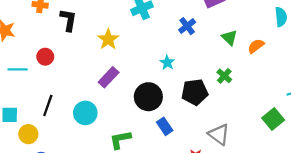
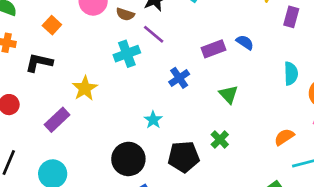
black L-shape: (68, 20) -> (39, 63), turned -90
orange semicircle: (256, 46) -> (284, 137), moved
purple rectangle: (109, 77) -> (57, 120), moved

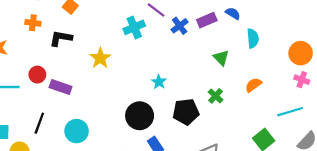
cyan semicircle: (291, 73) -> (253, 38), moved
blue cross: (179, 78) -> (180, 26), moved
purple rectangle: (57, 120) -> (61, 87), moved, turned 65
orange semicircle: (284, 137) -> (253, 85), moved

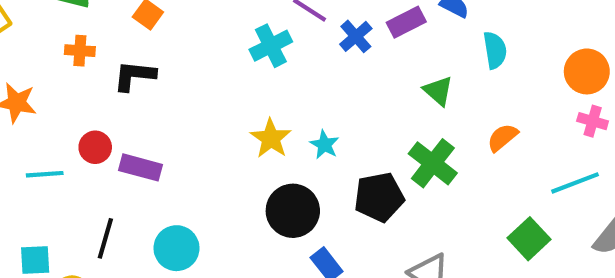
yellow star: (100, 58) -> (271, 138), moved
green cross: (216, 96) -> (433, 163), size x1.6

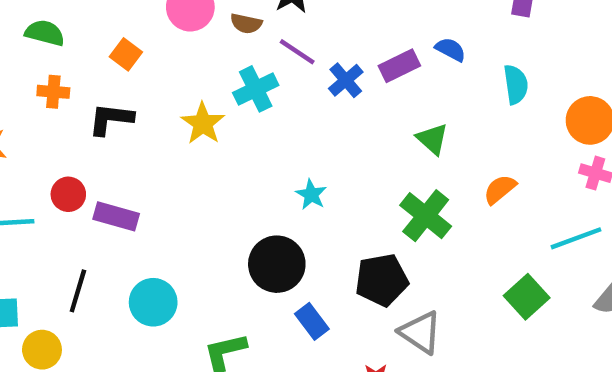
cyan semicircle: (495, 50) -> (516, 84), moved
yellow star: (271, 138) -> (203, 123), moved
black pentagon: (379, 197) -> (382, 280), moved

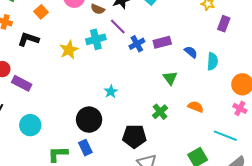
blue semicircle: (450, 49) -> (191, 52), moved
orange semicircle: (500, 189) -> (196, 107), turned 49
green cross: (426, 216) -> (160, 112), size x0.7
cyan line: (576, 238) -> (225, 136), turned 30
blue rectangle: (312, 321) -> (85, 148), moved

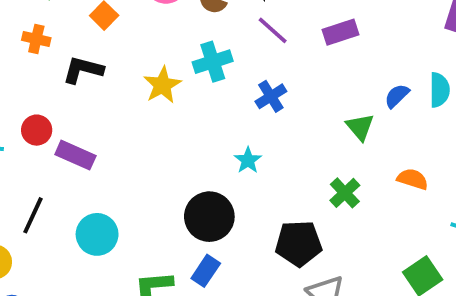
purple line: (118, 27) -> (273, 30), moved
purple rectangle: (162, 42) -> (340, 32), moved
blue cross: (137, 44) -> (271, 96), moved
blue semicircle: (191, 52) -> (397, 96), moved, turned -80
blue rectangle: (85, 148) -> (206, 271), turned 63

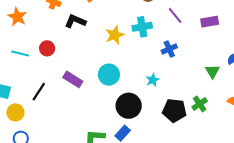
purple rectangle: (75, 155) -> (73, 79), moved
cyan circle: (97, 234) -> (109, 75), moved
black pentagon: (299, 243) -> (174, 110), moved

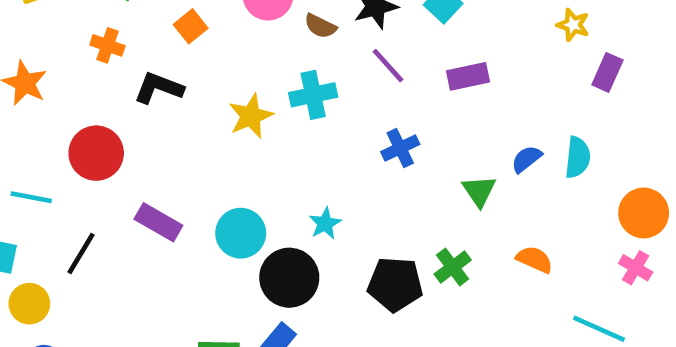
red circle: (47, 48) -> (96, 153), size x1.5
blue cross: (169, 49) -> (400, 148), moved
cyan line: (20, 54) -> (31, 197), moved
cyan circle: (109, 75) -> (241, 233), moved
cyan star: (153, 80) -> (325, 224), moved

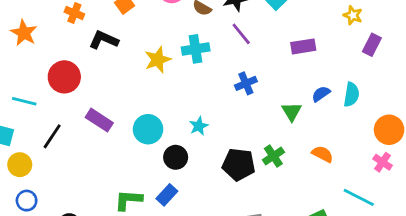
purple rectangle: (468, 76) -> (303, 46), moved
black circle: (289, 278) -> (176, 157), size x0.7

